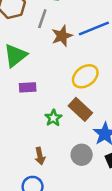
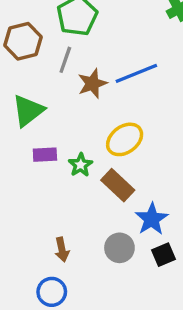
green star: (53, 118) -> (81, 165), moved

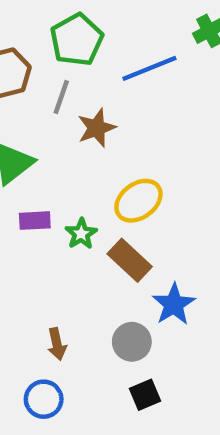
blue line: (136, 73) -> (149, 68), moved
black square: (164, 255) -> (145, 395), moved

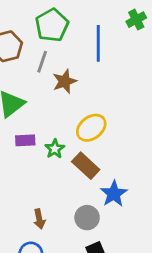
blue line: (149, 68) -> (98, 43), turned -68

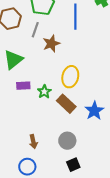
yellow ellipse: (91, 128) -> (70, 77), turned -40
blue star: (114, 194) -> (94, 111), moved

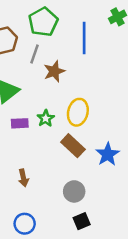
green star: (44, 92) -> (46, 118), moved
brown arrow: (33, 142) -> (23, 178), moved

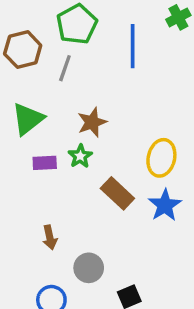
brown star: (54, 71) -> (92, 122), moved
yellow ellipse: (78, 112) -> (161, 158), moved
gray circle: (74, 191) -> (89, 268), moved

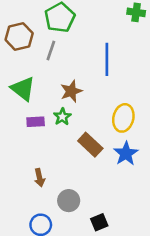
green cross: (178, 17) -> (136, 12), turned 36
blue line: (133, 46) -> (107, 59), moved
green triangle: (28, 119) -> (23, 89), turned -44

